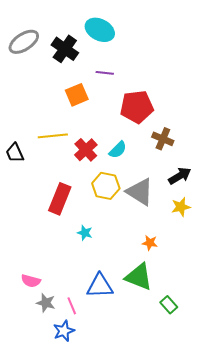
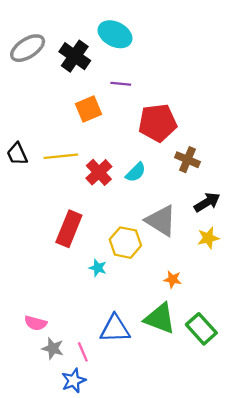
black trapezoid: (15, 153) -> (17, 154), moved
yellow hexagon: (106, 186) -> (125, 243), moved
green rectangle: (169, 305) -> (201, 329), moved, size x1.5

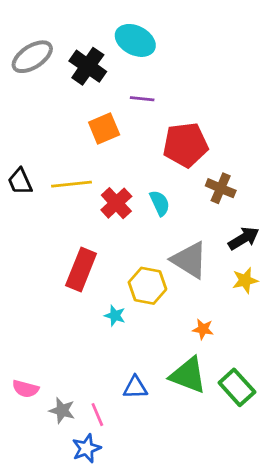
cyan semicircle: (136, 172) -> (160, 203), turned -70
pink semicircle: (36, 323) -> (25, 389), moved
blue triangle: (115, 329) -> (135, 387), size x0.7

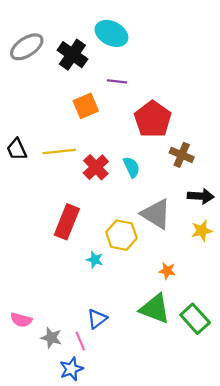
red pentagon: (185, 145) -> (153, 119), turned -30
black arrow: (244, 238) -> (201, 196), turned 35
blue triangle: (135, 387) -> (97, 319), moved, turned -35

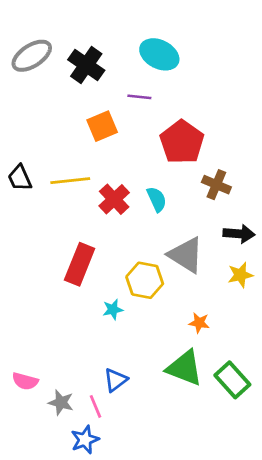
cyan ellipse: (111, 33) -> (159, 54), moved
cyan star: (95, 260) -> (113, 309), turned -30

